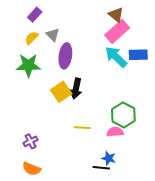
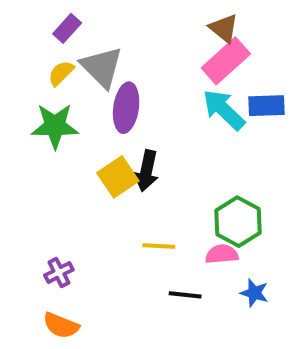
gray triangle: (53, 35) -> (102, 67), size x1.6
blue star: (109, 158) -> (254, 293), moved
black line: (101, 168) -> (185, 295), moved

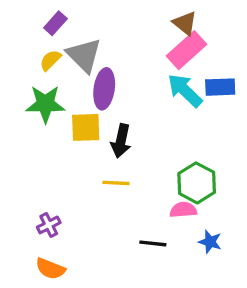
yellow square: (118, 177) -> (86, 127), moved, turned 32
yellow line: (159, 246) -> (116, 183), moved

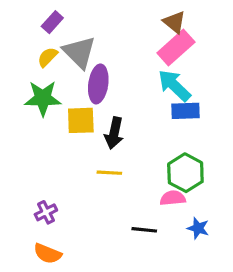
blue rectangle: (220, 87) -> (185, 111), moved

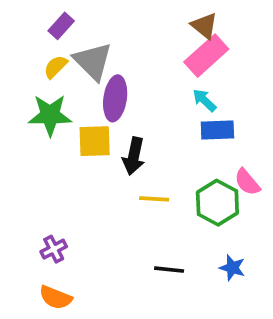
cyan arrow: (174, 86) -> (204, 100), size x0.6
yellow line: (109, 173) -> (154, 199), moved
pink semicircle: (173, 198) -> (247, 182), moved, turned -125

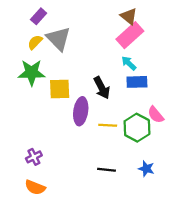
purple ellipse: (115, 98) -> (81, 111), moved
black arrow: (134, 156) -> (102, 88), moved, turned -40
yellow line: (154, 199) -> (108, 125), moved

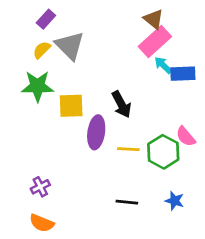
cyan arrow: (129, 63) -> (163, 65), moved
blue rectangle: (137, 82) -> (183, 74), moved

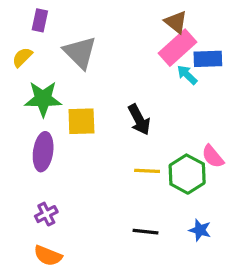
purple rectangle: (46, 19) -> (40, 20), moved, turned -30
yellow semicircle: (42, 50) -> (22, 57), moved
blue rectangle: (183, 74) -> (208, 59), moved
purple ellipse: (96, 132) -> (43, 152), moved

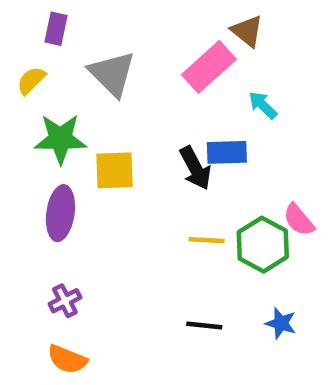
pink rectangle: (178, 48) -> (209, 67), moved
blue rectangle: (208, 59) -> (227, 152), moved

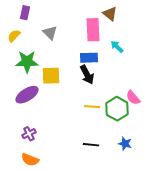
pink rectangle: (209, 67) -> (93, 30), turned -50
gray triangle: (112, 74) -> (50, 33), size x0.7
blue rectangle: (227, 152) -> (89, 58), moved
purple ellipse: (60, 213) -> (27, 95), turned 50

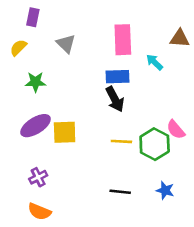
brown triangle: (110, 14) -> (180, 38), moved, turned -35
green star: (27, 62) -> (36, 82), size x0.7
yellow square: (51, 76) -> (65, 132), moved

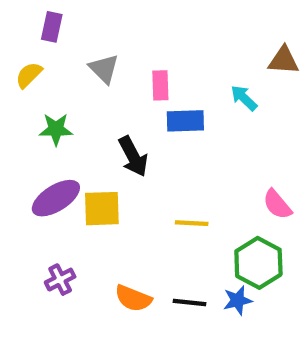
pink rectangle: (123, 40) -> (160, 85), moved, size x0.6
black arrow: (115, 99) -> (133, 156), moved
green hexagon: (155, 144) -> (258, 263), moved
blue star: (165, 190) -> (238, 300), moved, turned -30
orange semicircle: (39, 212) -> (133, 298), moved

